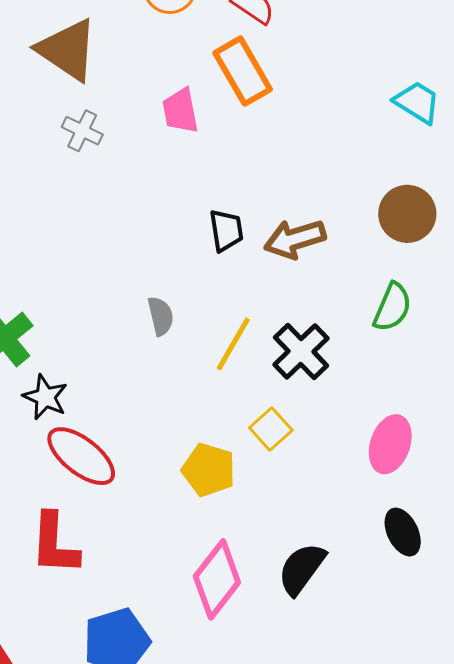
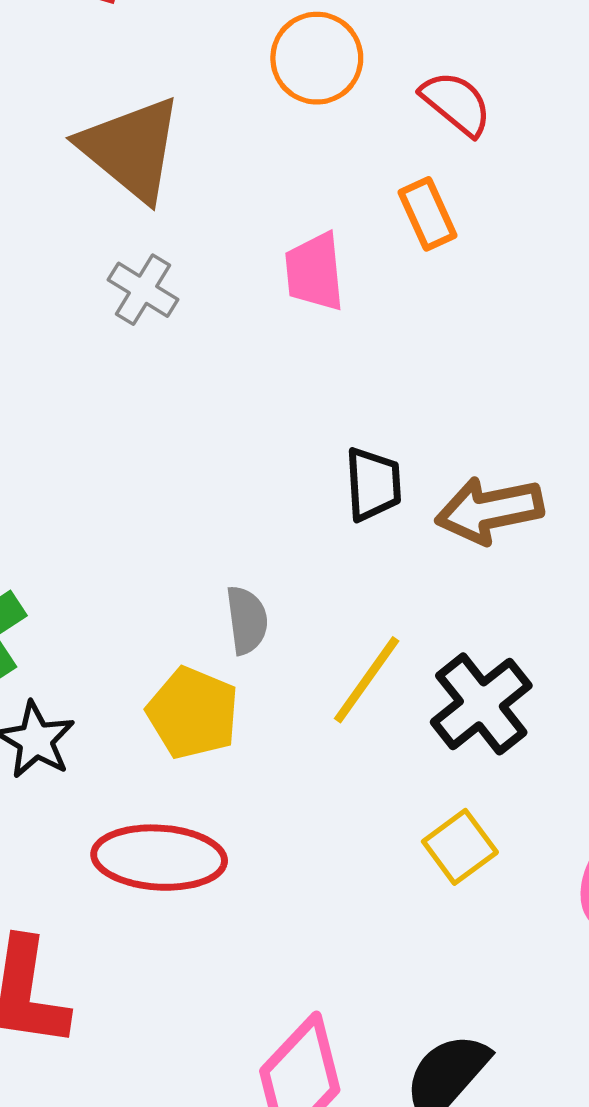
orange rectangle: (243, 71) -> (428, 214), size x0.6
yellow square: (271, 429) -> (460, 847), moved
red ellipse: (81, 456) -> (159, 858), moved, turned -40
yellow pentagon: (209, 470) -> (193, 713), moved

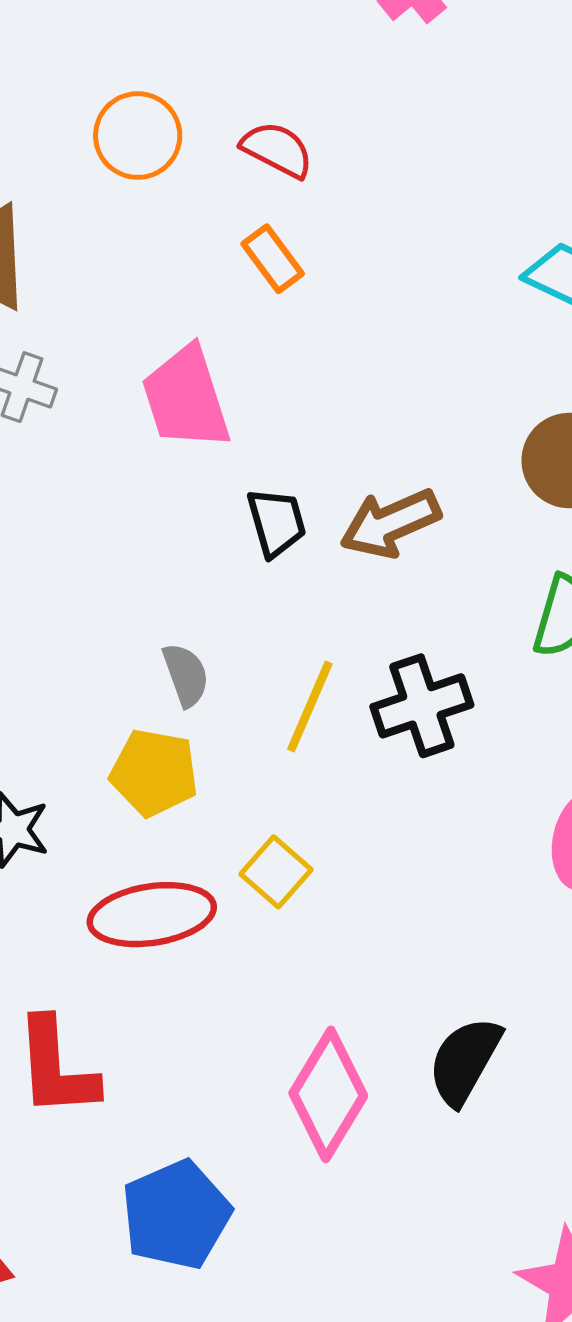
pink trapezoid: (314, 272) -> (186, 398), moved, size x1.4
black cross: (481, 704) -> (422, 706), turned 32
yellow square: (460, 847) -> (276, 872), moved

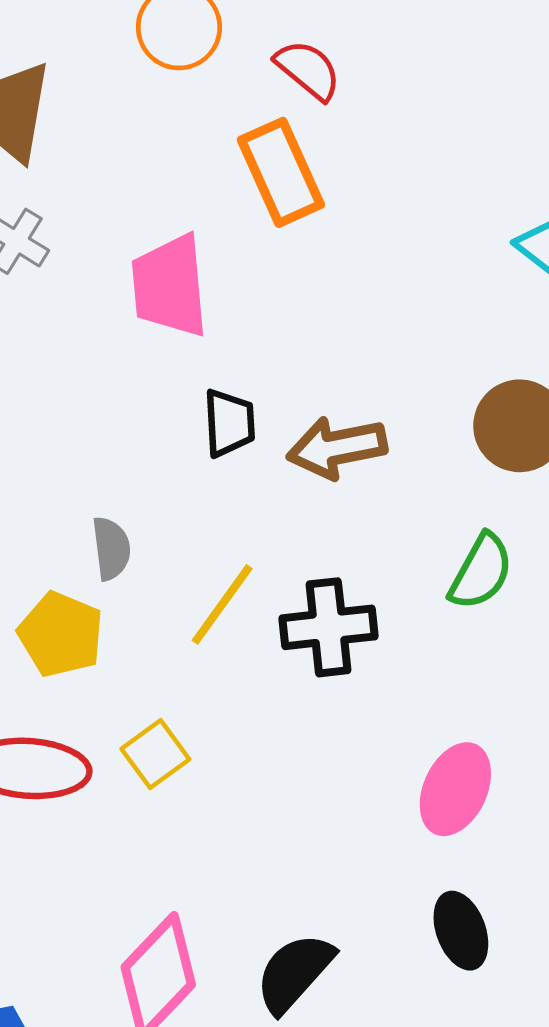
orange rectangle: (273, 259) -> (281, 172), size x1.6

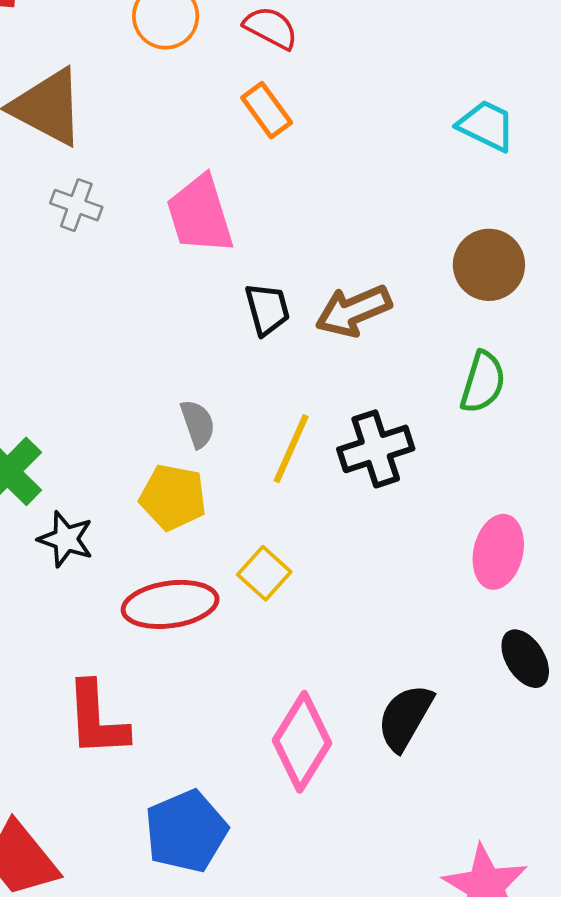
orange rectangle: (281, 172) -> (267, 110), size x0.7

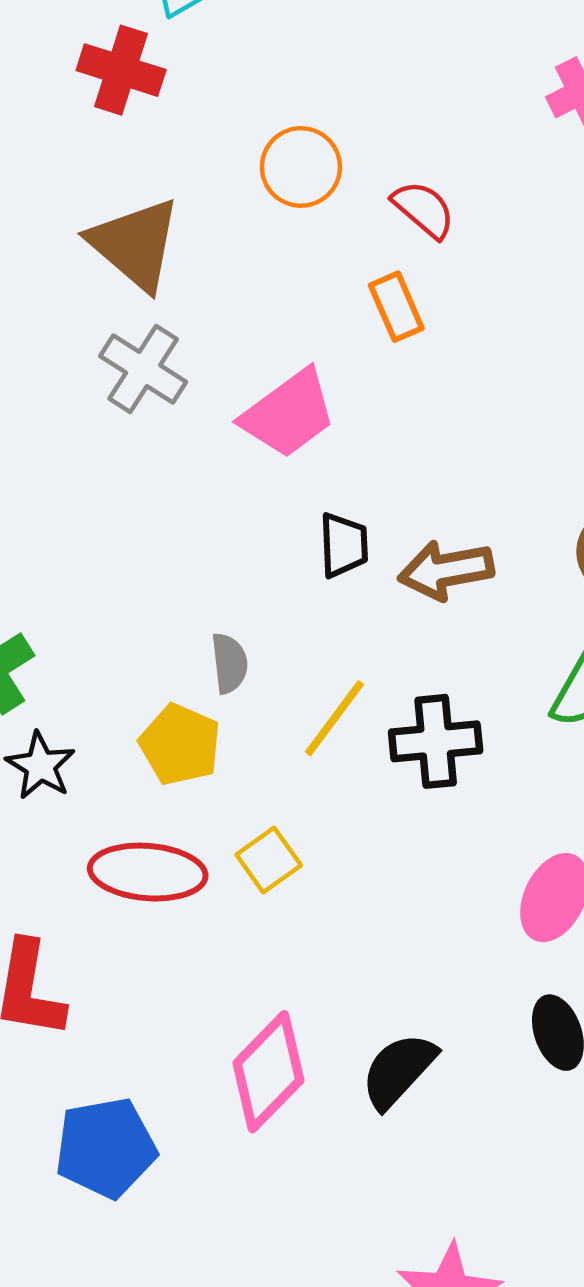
gray cross: (76, 205) -> (143, 369), size x1.4
pink trapezoid: (200, 215) -> (289, 414), turned -122

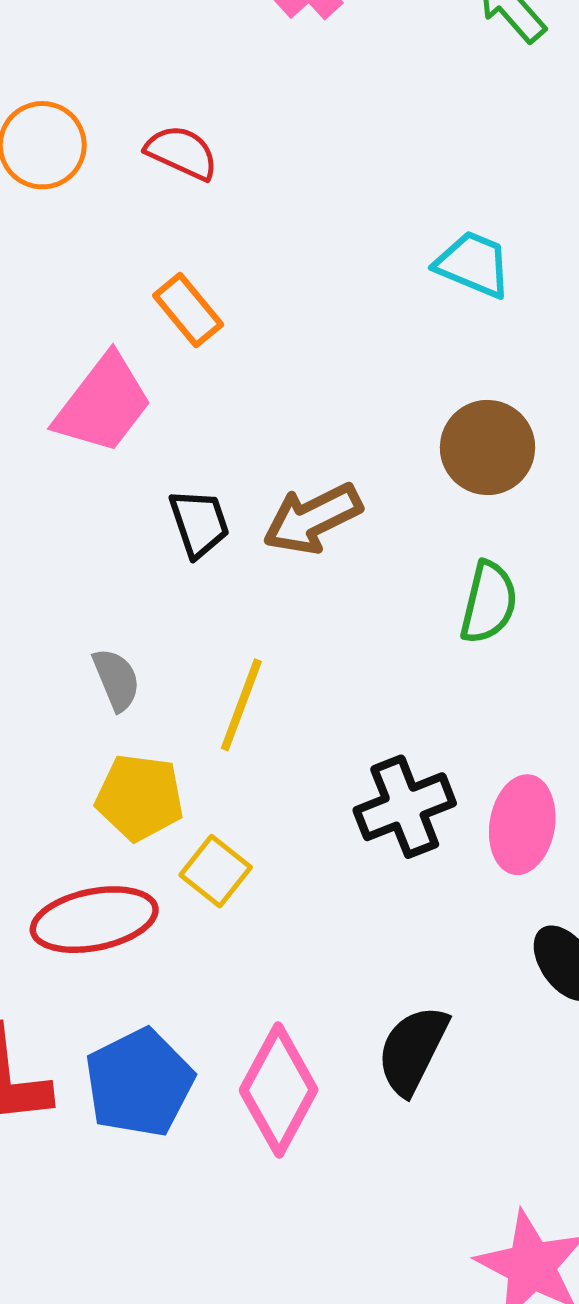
orange rectangle: (396, 307) -> (188, 310), moved
black cross: (436, 741) -> (405, 807), moved
yellow pentagon: (180, 745) -> (140, 797), moved
blue pentagon: (106, 1148) -> (139, 1083), moved

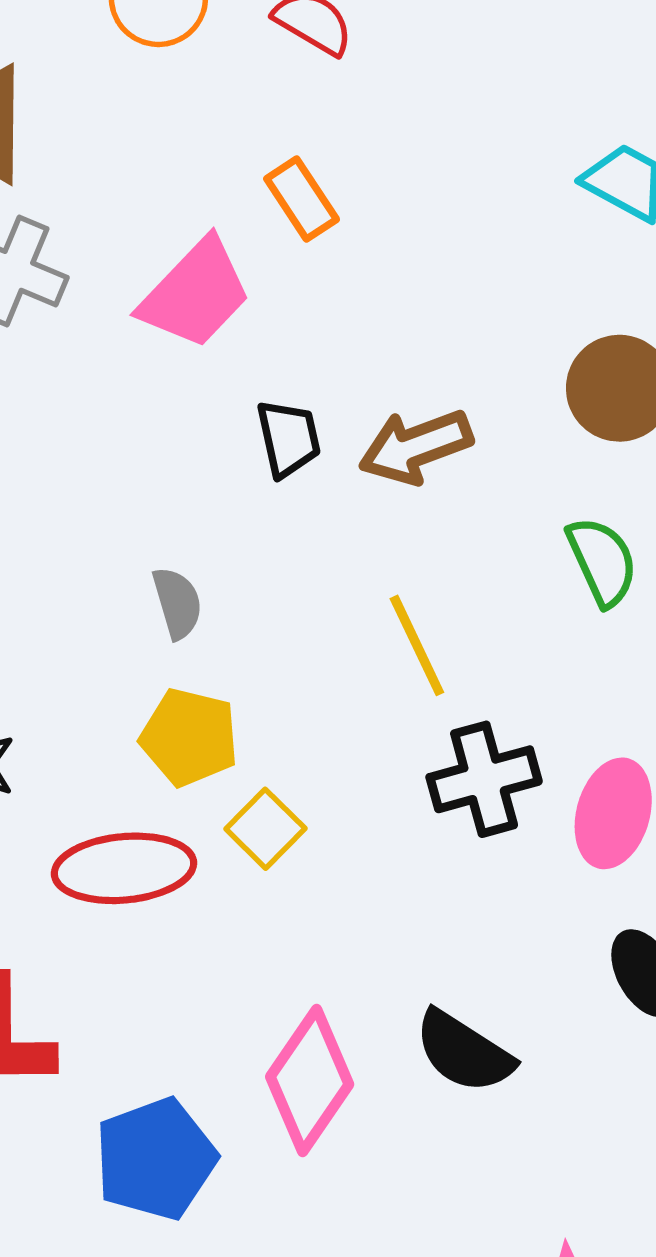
green semicircle: (489, 602) -> (602, 561), turned -44
yellow line: (241, 705) -> (417, 645), moved, turned -52
black semicircle: (413, 1050) -> (464, 1052), turned -90
blue pentagon: (139, 1083) -> (155, 1159), moved

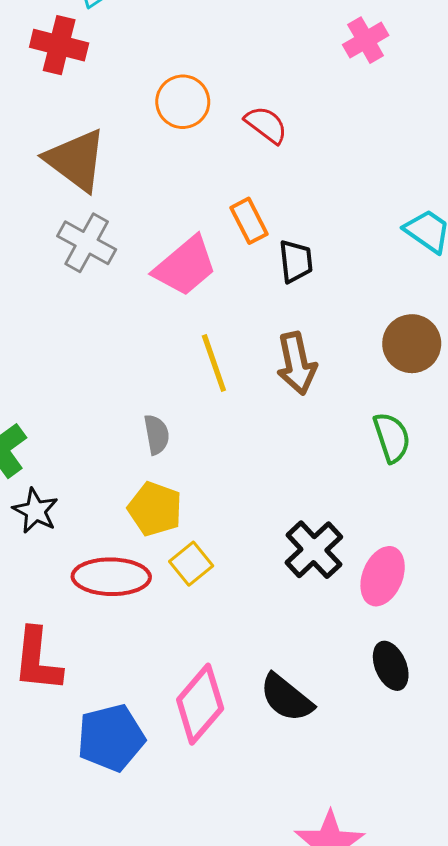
black trapezoid: (288, 438) -> (296, 261), moved
brown arrow: (416, 447) -> (296, 363), turned -88
yellow line: (417, 645) -> (214, 363), moved
black cross: (484, 779) -> (314, 550), turned -34

